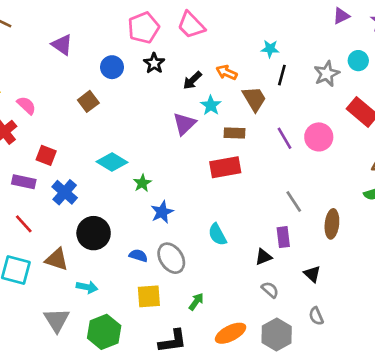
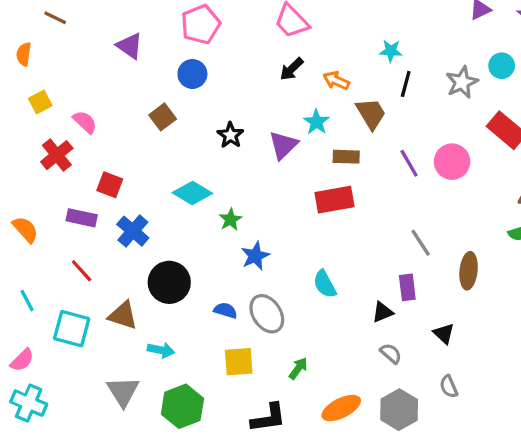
pink pentagon: (144, 28) -> (201, 24), moved
black star: (154, 63) -> (230, 135), moved
black arrow: (192, 80) -> (292, 69), moved

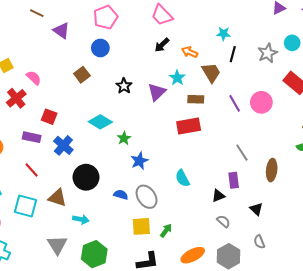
brown line: (55, 18) -> (37, 13), moved
yellow square: (239, 362) -> (141, 226), moved

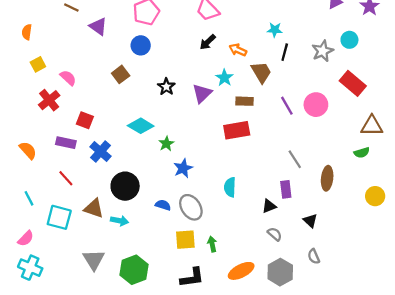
cyan semicircle: (182, 178) -> (230, 187), turned 30
cyan arrow: (81, 219) -> (119, 221), moved
green arrow: (166, 231) -> (212, 244), turned -48

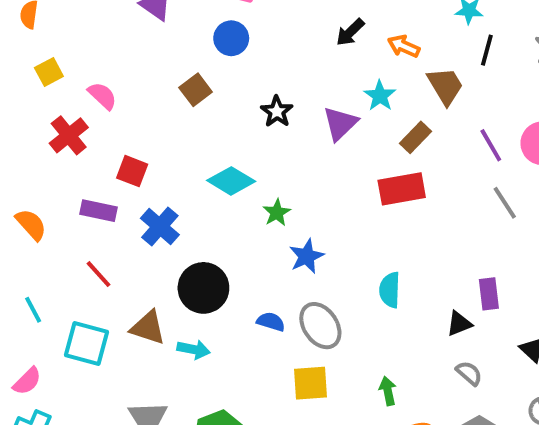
brown rectangle: (244, 101) -> (416, 137), turned -48
gray line: (295, 159) -> (505, 203), moved
green arrow: (212, 244) -> (388, 391), moved

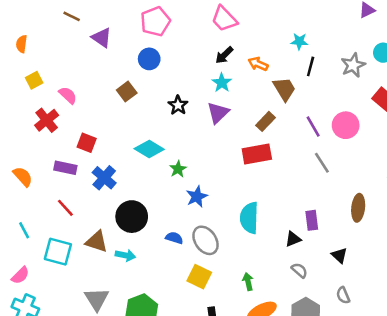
cyan star: (380, 96) -> (222, 83), moved
cyan semicircle: (390, 290) -> (249, 218), size x1.4
yellow square: (310, 383) -> (199, 277), turned 30

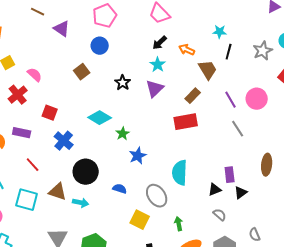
purple rectangle: (65, 168) -> (22, 133), moved
gray ellipse: (205, 240) -> (157, 196), moved
black triangle: (339, 255) -> (241, 193), moved, turned 40

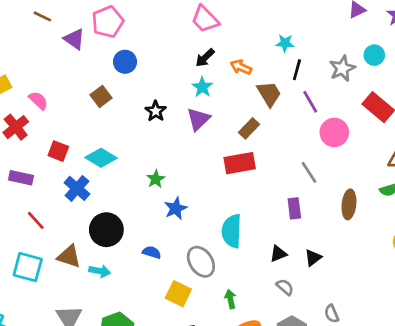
pink pentagon: (105, 16) -> (108, 22), moved
purple line: (231, 100) -> (310, 102), moved
cyan diamond: (100, 118) -> (101, 158), moved
brown ellipse: (267, 165) -> (349, 204), moved
purple rectangle: (230, 175) -> (294, 208), moved

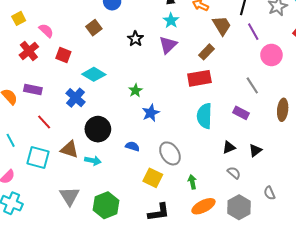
red square: (58, 151) -> (63, 55), moved
purple rectangle: (294, 208) -> (241, 113), turned -56
cyan semicircle: (232, 231) -> (204, 116), moved

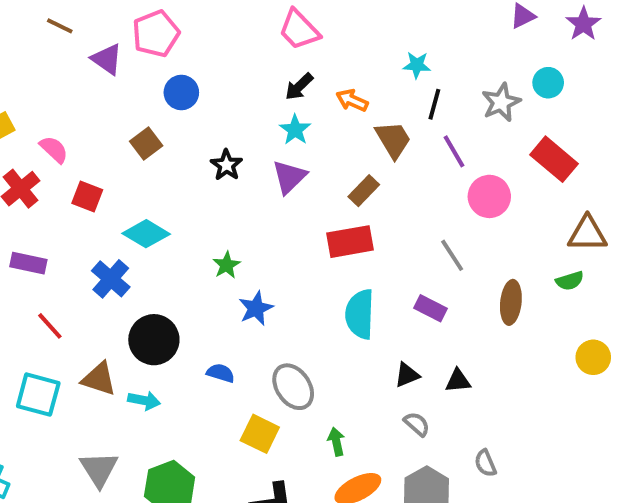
black triangle: (255, 150) -> (458, 381), turned 32

